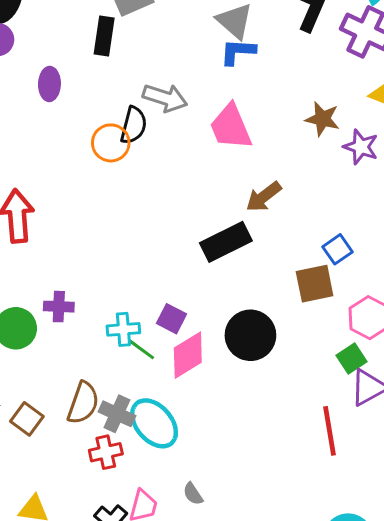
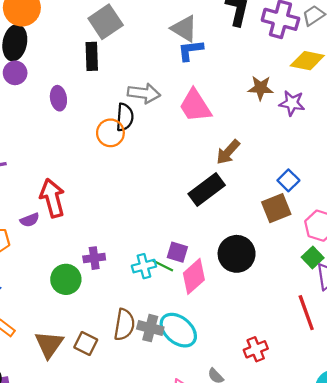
green line: (141, 349) -> (163, 266), moved
red cross: (106, 452) -> (256, 349), moved

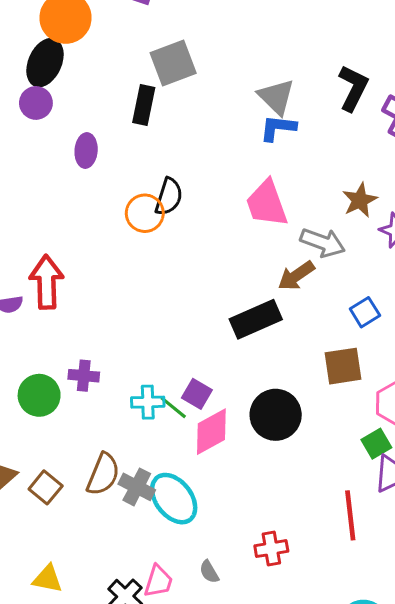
brown star: (261, 88) -> (360, 200), turned 30
gray arrow: (144, 93) -> (323, 243), moved
blue square: (288, 180) -> (365, 312), moved

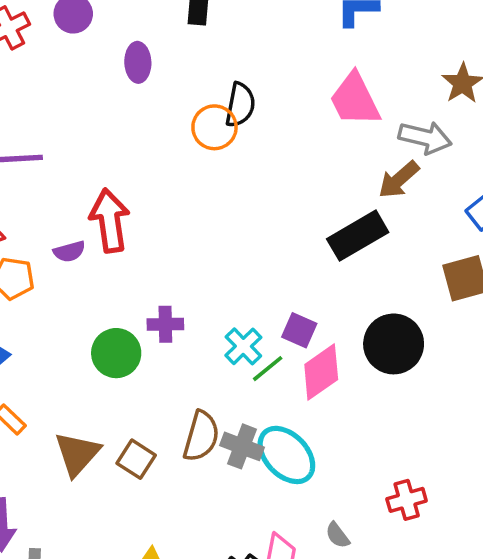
cyan cross: (148, 402) -> (243, 346), turned -36
green line: (173, 407) -> (268, 369), moved, turned -72

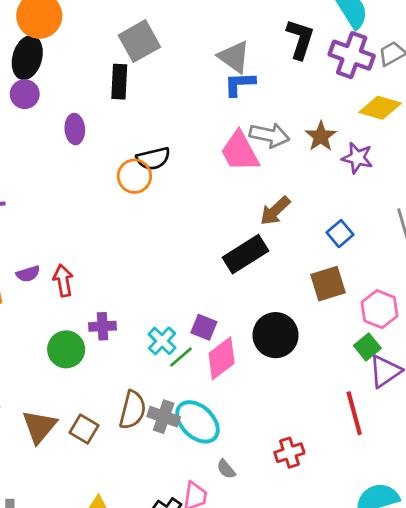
black semicircle: (240, 105) -> (153, 159), turned 68
gray arrow: (425, 138) -> (269, 135), moved
red arrow: (110, 221) -> (63, 280), moved, size x0.7
gray semicircle: (338, 535) -> (226, 469), moved

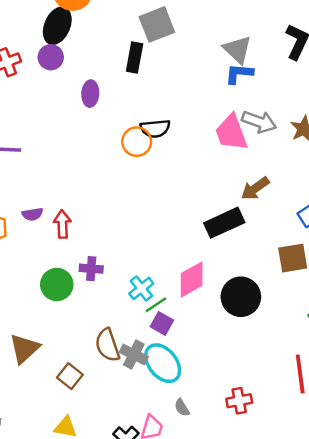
purple square: (204, 327) -> (162, 323), moved
pink diamond: (222, 358) -> (192, 279), moved
brown semicircle: (133, 410) -> (107, 345), turned 140
brown square: (84, 429) -> (70, 376), moved

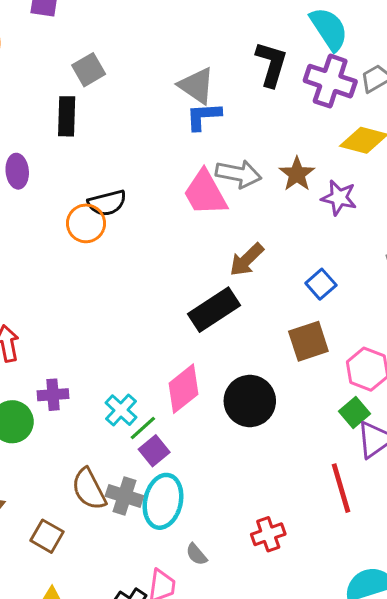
gray square: (157, 24) -> (89, 70), size x0.7
purple square: (162, 323) -> (154, 451), turned 30
cyan ellipse: (163, 363) -> (163, 501), turned 60

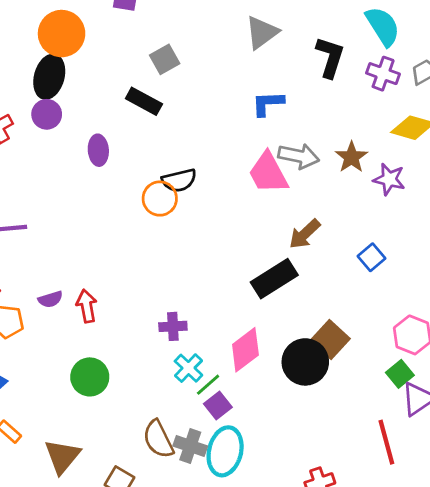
purple cross: (330, 81) -> (383, 74), size x0.7
gray triangle: (197, 86) -> (262, 32), moved, turned 48
black rectangle: (67, 116) -> (144, 101), turned -64
brown square: (308, 341) -> (330, 340), moved, turned -30
purple cross: (53, 395) -> (173, 326), moved

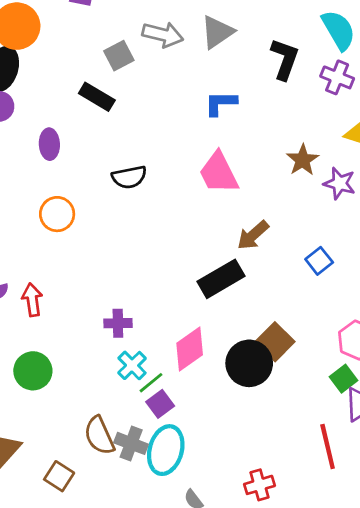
gray arrow: (299, 156) -> (163, 35), moved
orange circle: (160, 199) -> (57, 214), moved

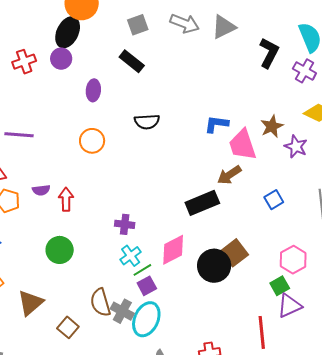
gray square: (119, 56) -> (138, 25), moved
blue L-shape: (221, 103) -> (216, 124), moved
pink trapezoid: (219, 173) -> (242, 145), moved

